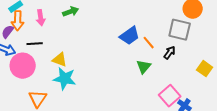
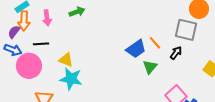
blue trapezoid: (130, 36) -> (136, 49), moved

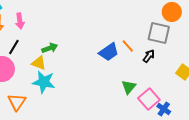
green arrow: (77, 12) -> (50, 48), moved
black line: (41, 44) -> (14, 47), turned -56
green triangle: (150, 67) -> (129, 87), moved

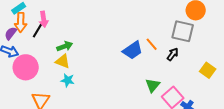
black line: (14, 47) -> (38, 30), moved
green arrow: (50, 48) -> (65, 46), moved
cyan star: (44, 82) -> (68, 80), size x0.6

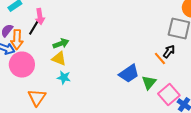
orange arrow: (21, 22) -> (17, 40), moved
orange line: (152, 44) -> (160, 59), moved
blue trapezoid: (133, 50) -> (129, 74), moved

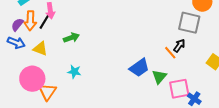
orange arrow: (17, 40) -> (30, 21), moved
yellow triangle: (59, 59) -> (40, 49), moved
pink circle: (22, 65) -> (32, 79), moved
pink square: (169, 95) -> (179, 89), turned 30

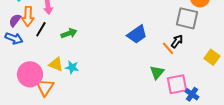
black line: (44, 22) -> (41, 29), moved
yellow triangle: (40, 49) -> (56, 64), moved
blue trapezoid: (139, 68) -> (137, 34), moved

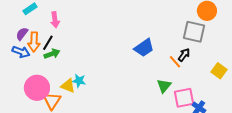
orange arrow: (28, 16) -> (34, 42), moved
green arrow: (69, 33) -> (52, 54), moved
yellow triangle: (56, 64) -> (68, 86), moved

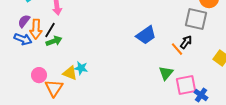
pink circle: (37, 88) -> (39, 75), size x0.6

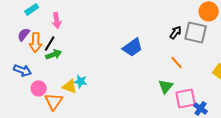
blue trapezoid: (146, 35) -> (133, 47), moved
blue arrow: (23, 39) -> (23, 70), moved
black arrow: (186, 42) -> (176, 32), moved

